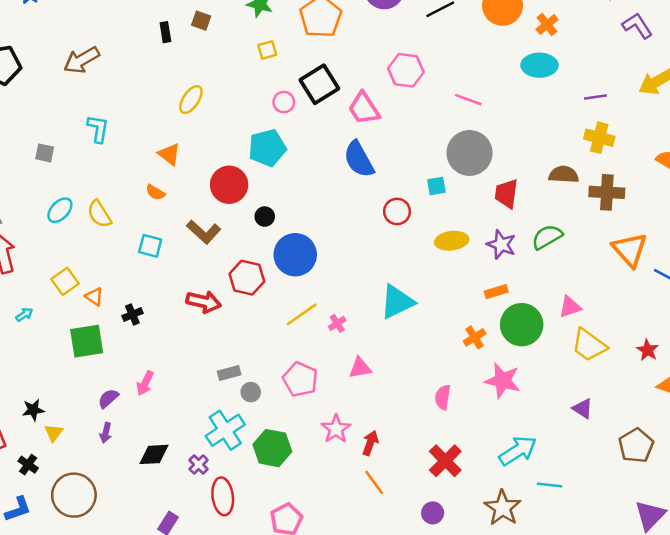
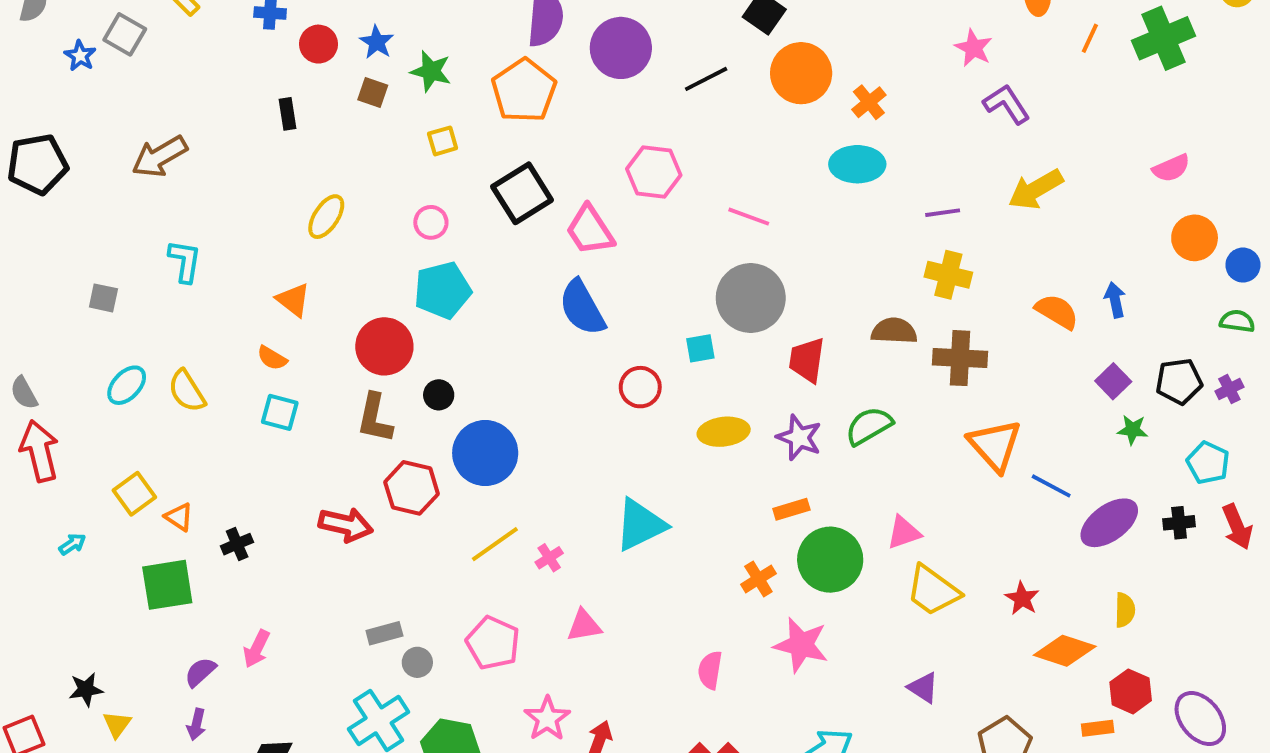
brown square: (201, 21) -> (373, 93), moved
pink circle: (284, 102) -> (431, 222), moved
brown L-shape: (204, 232) -> (375, 418), moved, turned 60
cyan square: (150, 246) -> (280, 412), moved

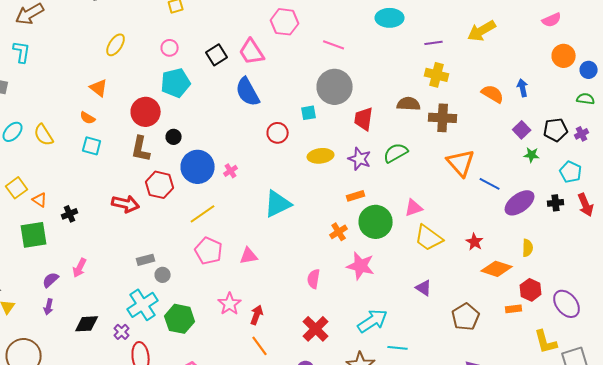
black square: (522, 193) -> (217, 55), moved, size x0.7
cyan L-shape: (185, 261) -> (22, 52), moved
pink cross: (549, 558) -> (231, 171), moved
pink pentagon: (493, 643) -> (209, 251), moved

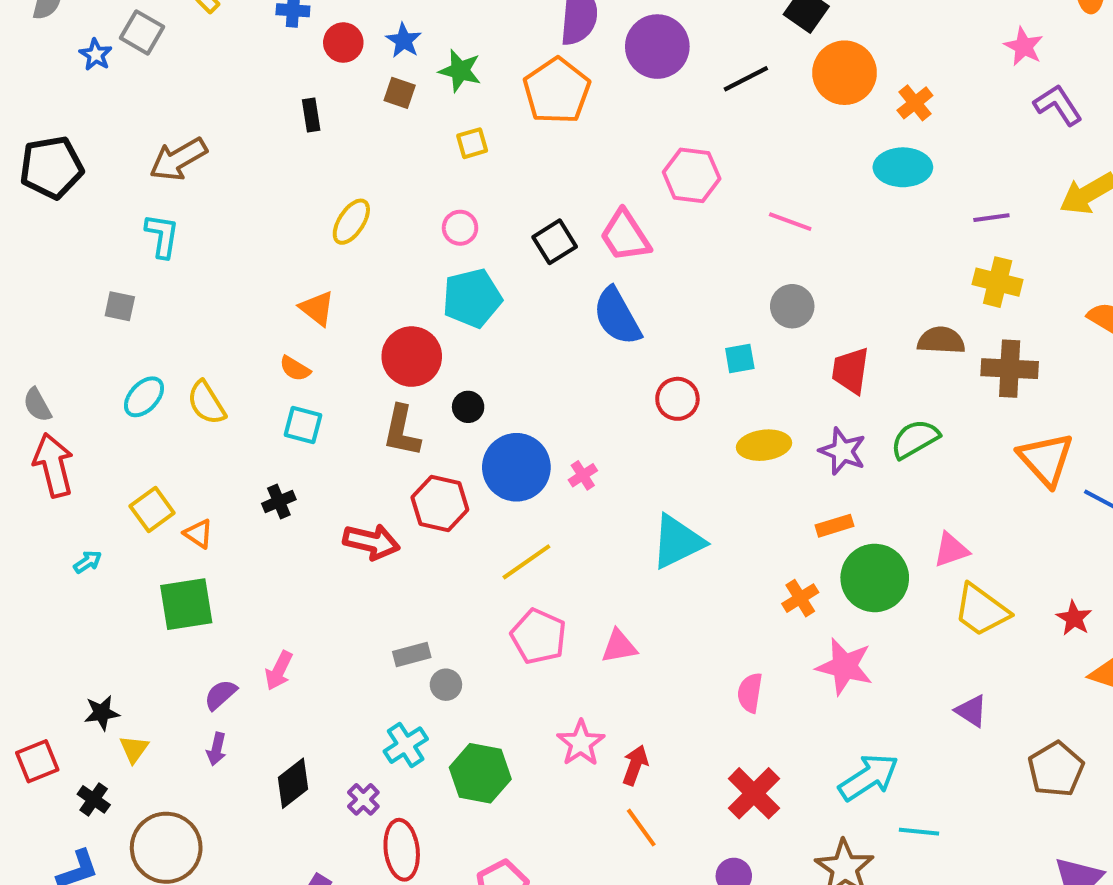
gray circle: (335, 87) -> (792, 306), size x0.6
black cross: (70, 214) -> (279, 501), moved
cyan cross: (143, 305) -> (406, 745), size x0.7
black diamond: (87, 324) -> (293, 783), turned -35

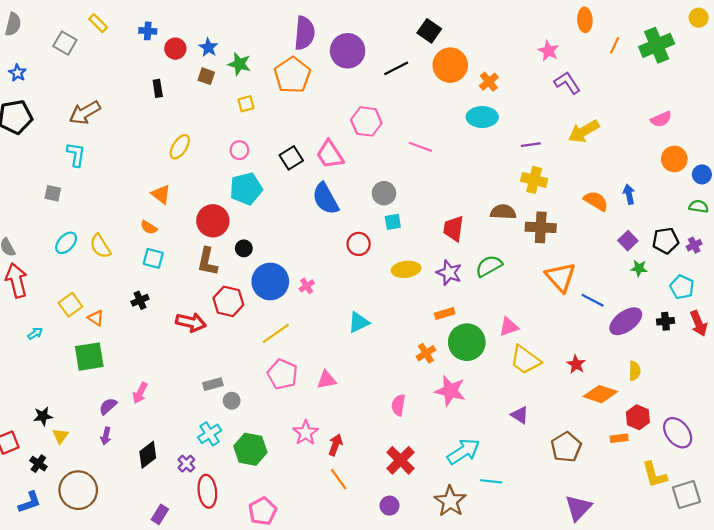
blue star: (96, 55) -> (17, 73), moved
gray circle: (792, 306) -> (384, 193), moved
cyan triangle: (677, 542) -> (359, 322), size x0.7

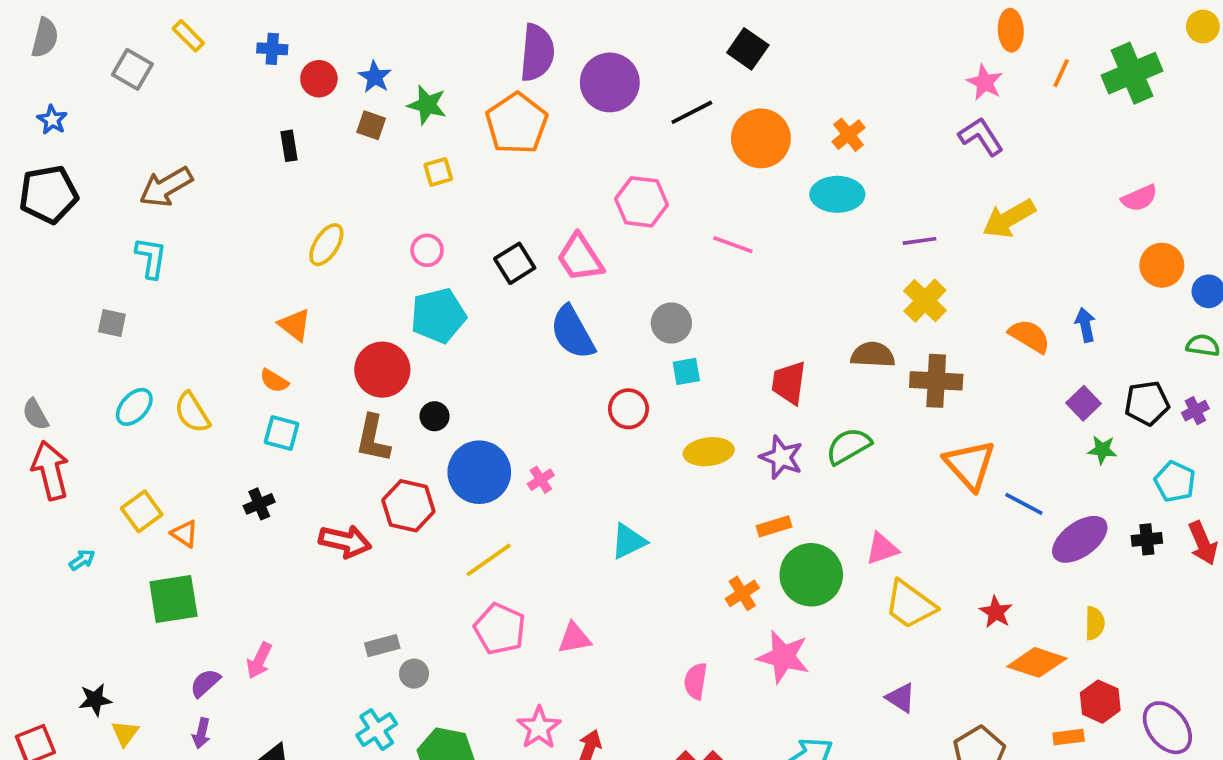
pink star: (548, 51) -> (985, 82), moved
orange circle: (450, 65) -> (761, 138), moved
yellow cross: (534, 180) -> (925, 301), turned 30

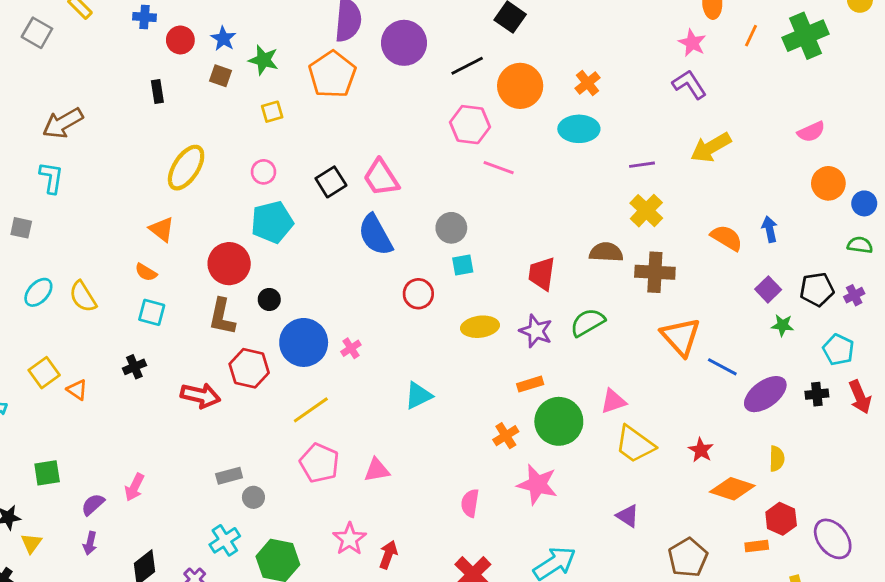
pink hexagon: (642, 202) -> (470, 125), moved
yellow ellipse: (326, 245) -> (186, 168), size x1.4
green square: (173, 599) -> (47, 473), moved, size x0.7

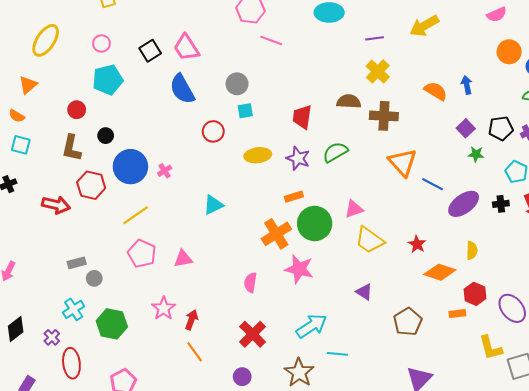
orange triangle: (162, 229) -> (28, 85), turned 42
red circle: (229, 264) -> (77, 110), size x0.6
orange cross: (506, 436) -> (276, 234), size x1.6

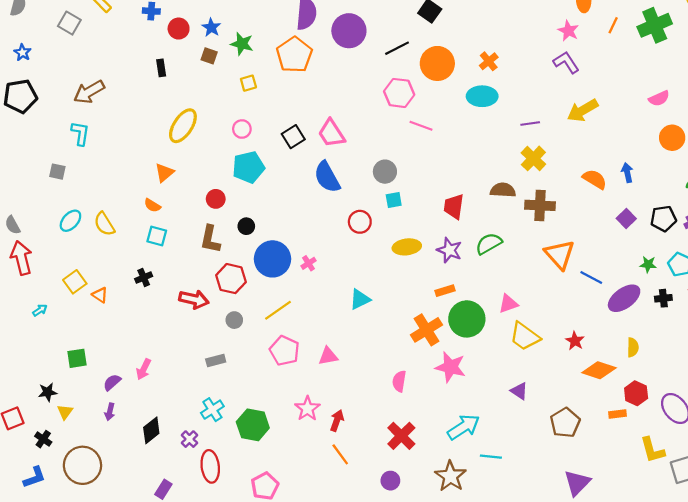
green star: (476, 154) -> (648, 264), moved
gray circle: (94, 278) -> (234, 320), moved

